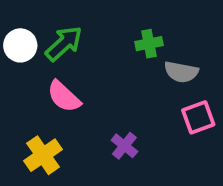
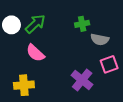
purple cross: (124, 146) -> (82, 80), moved, size x1.5
yellow cross: (43, 155) -> (24, 85), turned 30

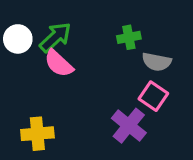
pink semicircle: (35, 53) -> (59, 63), moved
pink square: (109, 64) -> (153, 96), moved, turned -36

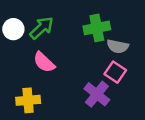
green cross: (129, 37) -> (97, 28), size x1.5
pink semicircle: (59, 63) -> (44, 62), moved

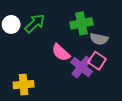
pink semicircle: (44, 62) -> (61, 52), moved
purple cross: (97, 94) -> (82, 67), moved

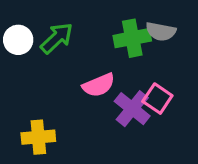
gray semicircle: (99, 39) -> (161, 31), moved
pink semicircle: (61, 52) -> (99, 85), turned -66

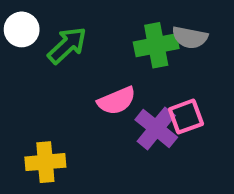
white circle: (18, 40) -> (22, 29), moved
pink square: (157, 99) -> (186, 117), turned 36

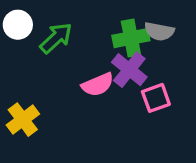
purple cross: (156, 128) -> (129, 70), moved
yellow cross: (45, 162) -> (23, 120), moved, turned -32

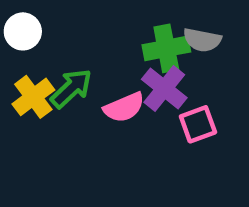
green arrow: (56, 38) -> (71, 88), moved
yellow cross: (23, 120) -> (33, 97), moved

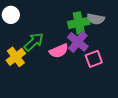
yellow cross: (33, 97) -> (16, 57), moved

